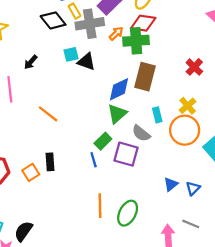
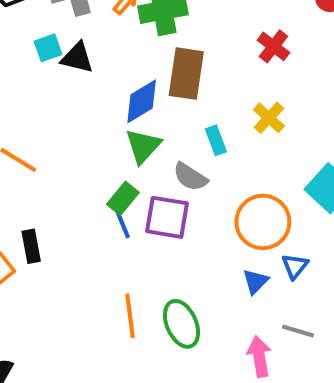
orange circle: (185, 130) -> (263, 222), moved
blue line: (94, 160) -> (123, 225), moved
blue triangle: (171, 184) -> (255, 281), moved
green ellipse: (128, 213) -> (182, 324), turned -45

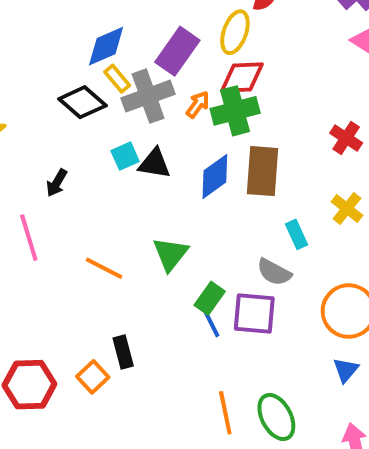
blue diamond: (142, 101) -> (215, 176), moved
green triangle: (143, 146) -> (170, 254), moved

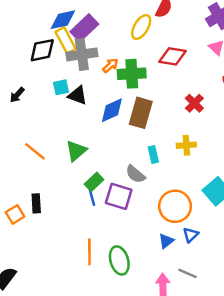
purple rectangle: (177, 51) -> (84, 28), moved
red diamond: (242, 77) -> (172, 56), moved
yellow rectangle: (117, 79) -> (66, 40), size x1.5
black diamond: (82, 102) -> (42, 50), turned -64
yellow cross: (347, 208) -> (186, 145), turned 36

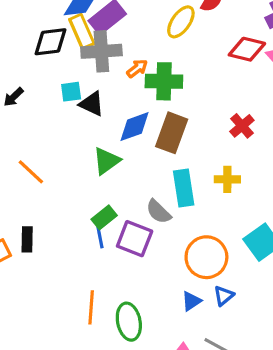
red diamond: (172, 56) -> (247, 49), moved
green triangle: (76, 151) -> (106, 161), moved
cyan rectangle: (153, 155) -> (184, 188), size x1.6

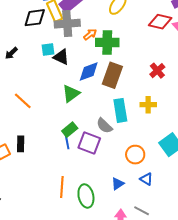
orange circle: (206, 257) -> (135, 155), size x0.7
blue triangle: (224, 296) -> (146, 179), turned -48
blue triangle: (191, 301) -> (118, 184), moved

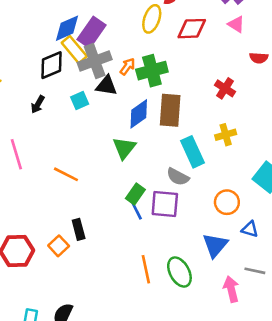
red diamond: (160, 22) -> (192, 29), moved
black arrow: (11, 53) -> (38, 104), moved
black triangle: (61, 57) -> (106, 86), moved
blue triangle: (118, 184) -> (215, 245), size x1.5

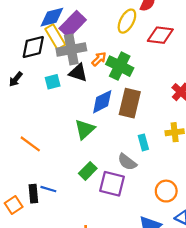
green cross: (152, 71) -> (120, 66), turned 32
cyan rectangle: (192, 152) -> (143, 142), size x0.6
blue line: (137, 211) -> (48, 189), moved, turned -56

